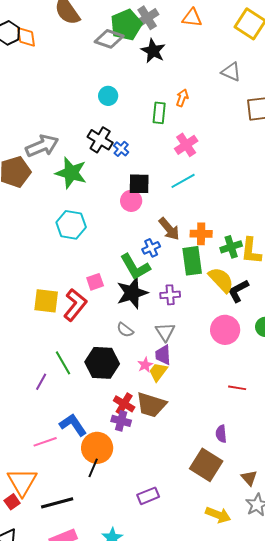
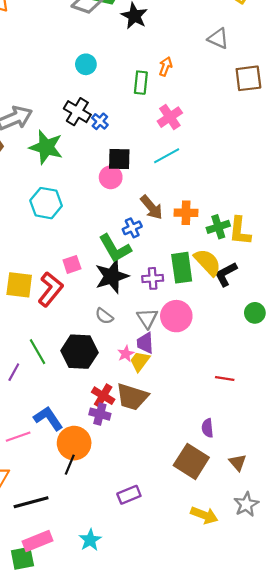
green rectangle: (192, 261) -> (182, 268), moved
pink circle: (225, 330) -> (176, 316), moved
brown triangle: (249, 478) -> (238, 462), moved

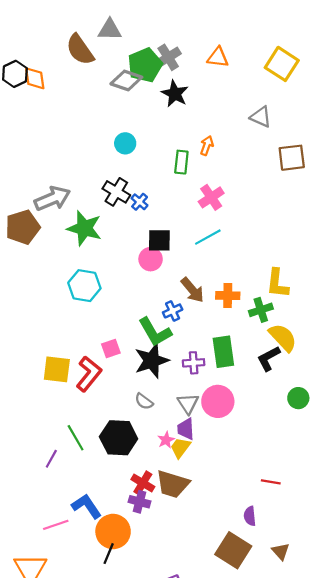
yellow L-shape: (240, 231) -> (277, 283), moved
yellow semicircle: (208, 262) -> (283, 337), moved
red line: (225, 379) -> (271, 482), moved

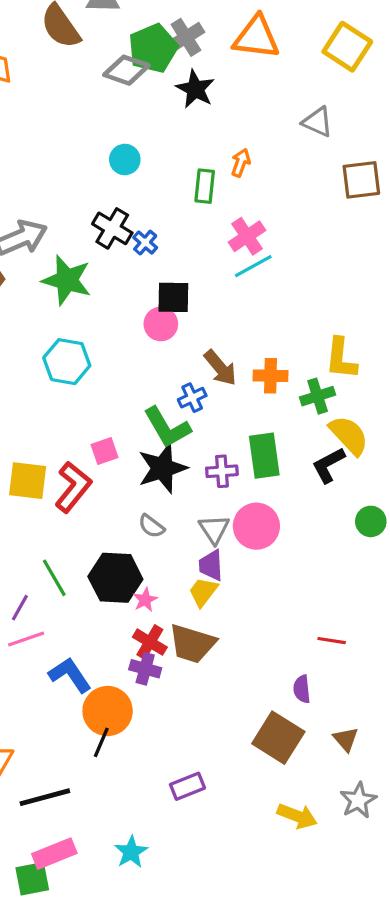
orange triangle: (218, 57) -> (256, 37), size x1.5
cyan line: (208, 237) -> (253, 266), moved
pink star: (166, 440) -> (145, 600), moved
pink line: (56, 525) -> (26, 639), moved

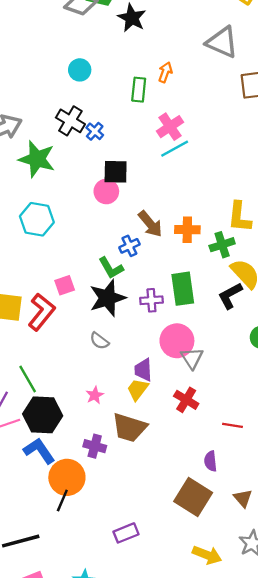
gray triangle: (318, 122) -> (222, 42), size x1.4
green L-shape: (167, 427) -> (111, 268), size x0.7
gray triangle: (214, 529) -> (192, 358), moved
black hexagon: (115, 578) -> (43, 415), moved
red cross: (150, 642) -> (186, 400), moved

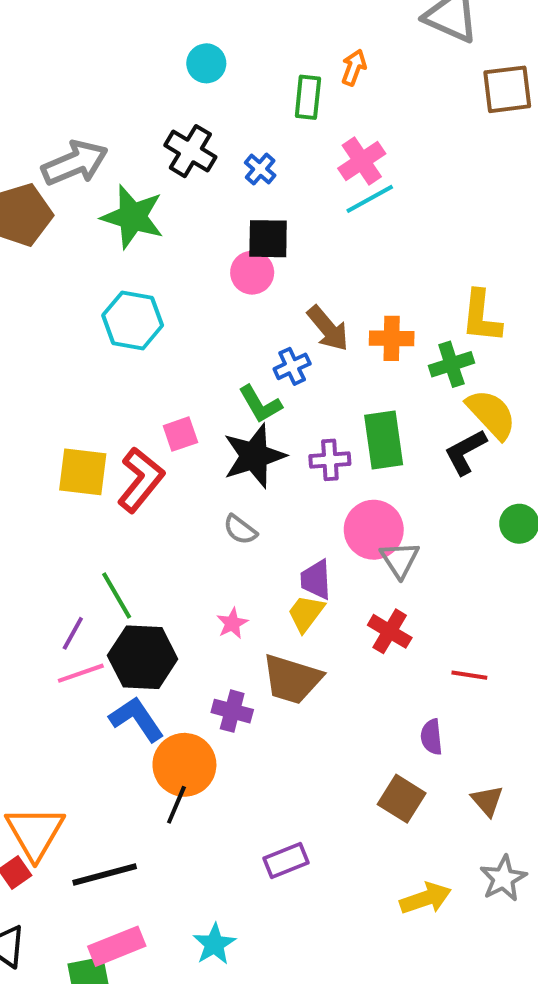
blue cross: (95, 131) -> (260, 169), moved
brown square: (193, 497) -> (402, 799), size x0.7
yellow arrow: (207, 555) -> (426, 898), turned -40

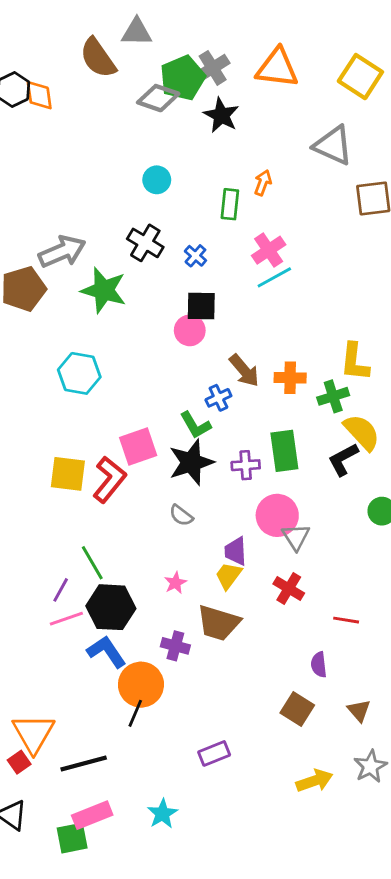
cyan hexagon: (133, 320) -> (79, 373), moved
pink square: (180, 434) -> (138, 447), size x1.5

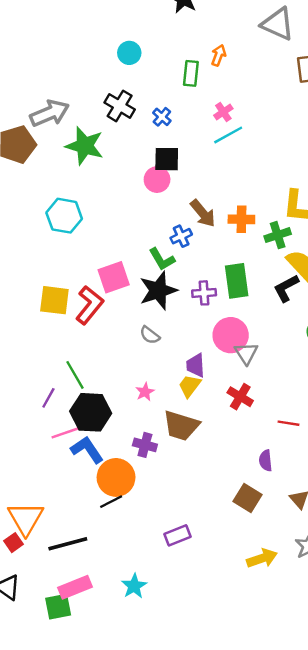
pink cross: (269, 250) -> (223, 112), size x0.7
pink line: (66, 619) -> (65, 433), moved
black line: (135, 713) -> (111, 502), turned 40

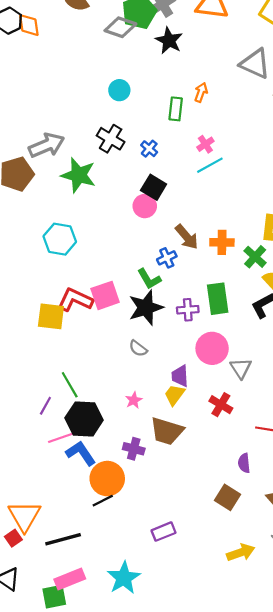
black square: (167, 159) -> (154, 187), turned 30
green cross: (278, 235) -> (255, 257), turned -30
red L-shape: (89, 305) -> (75, 300), moved, turned -104
gray triangle: (246, 353) -> (241, 368), moved
cyan star: (134, 586) -> (124, 578), size x1.4

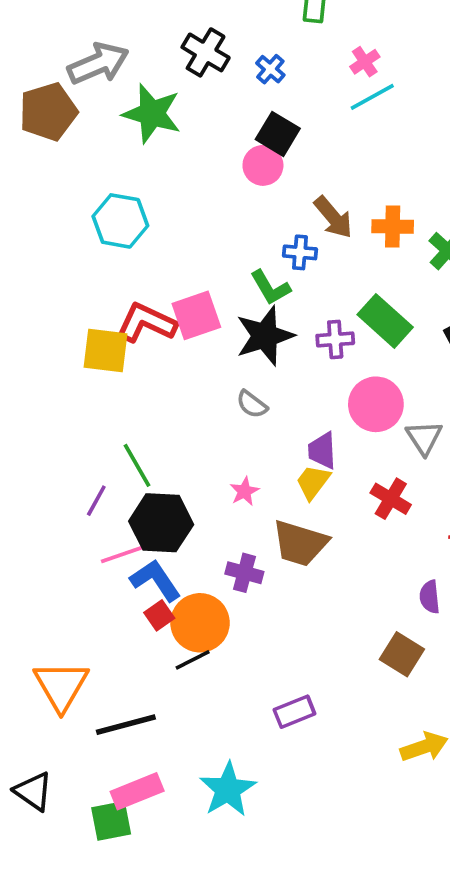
blue cross: (167, 258) -> (300, 252), turned 30
green rectangle: (218, 299) -> (385, 321), turned -40
red square: (13, 538) -> (159, 615), moved

